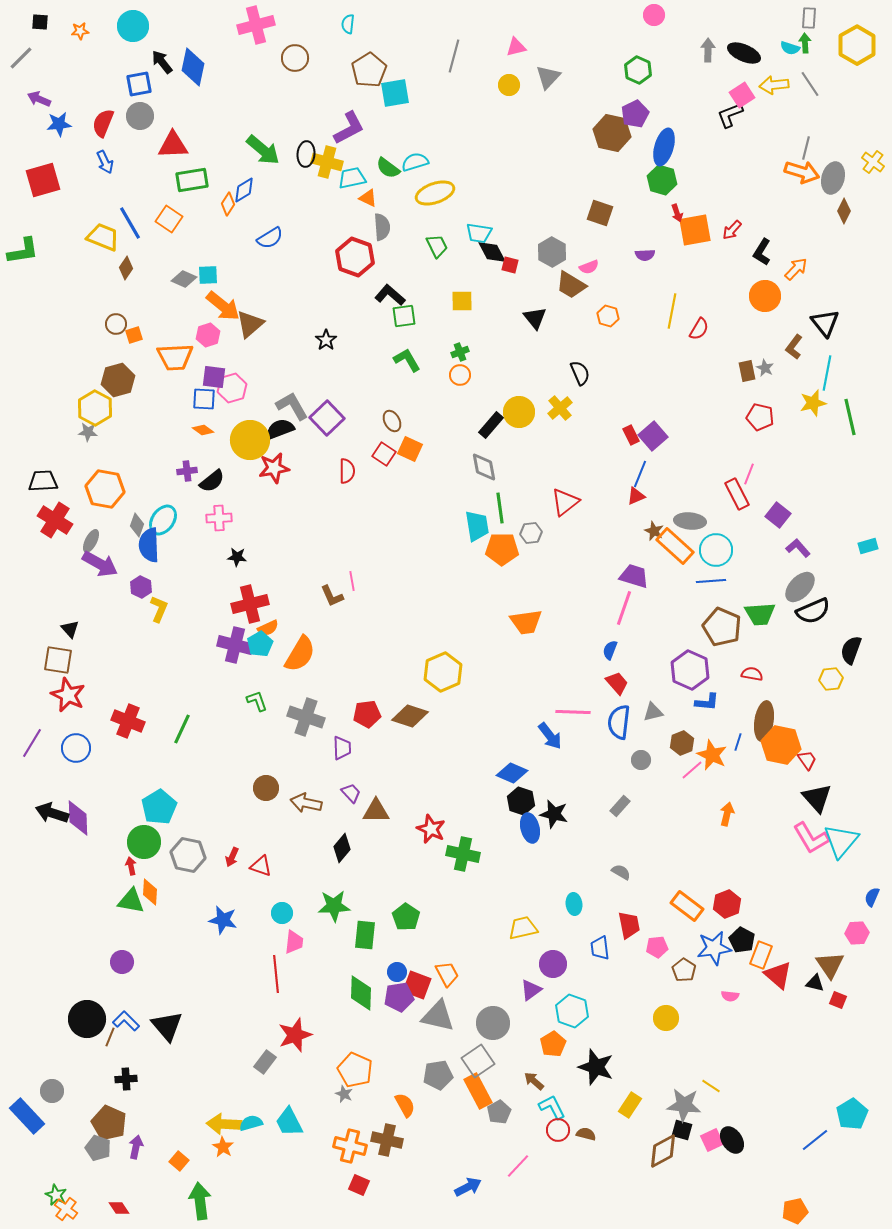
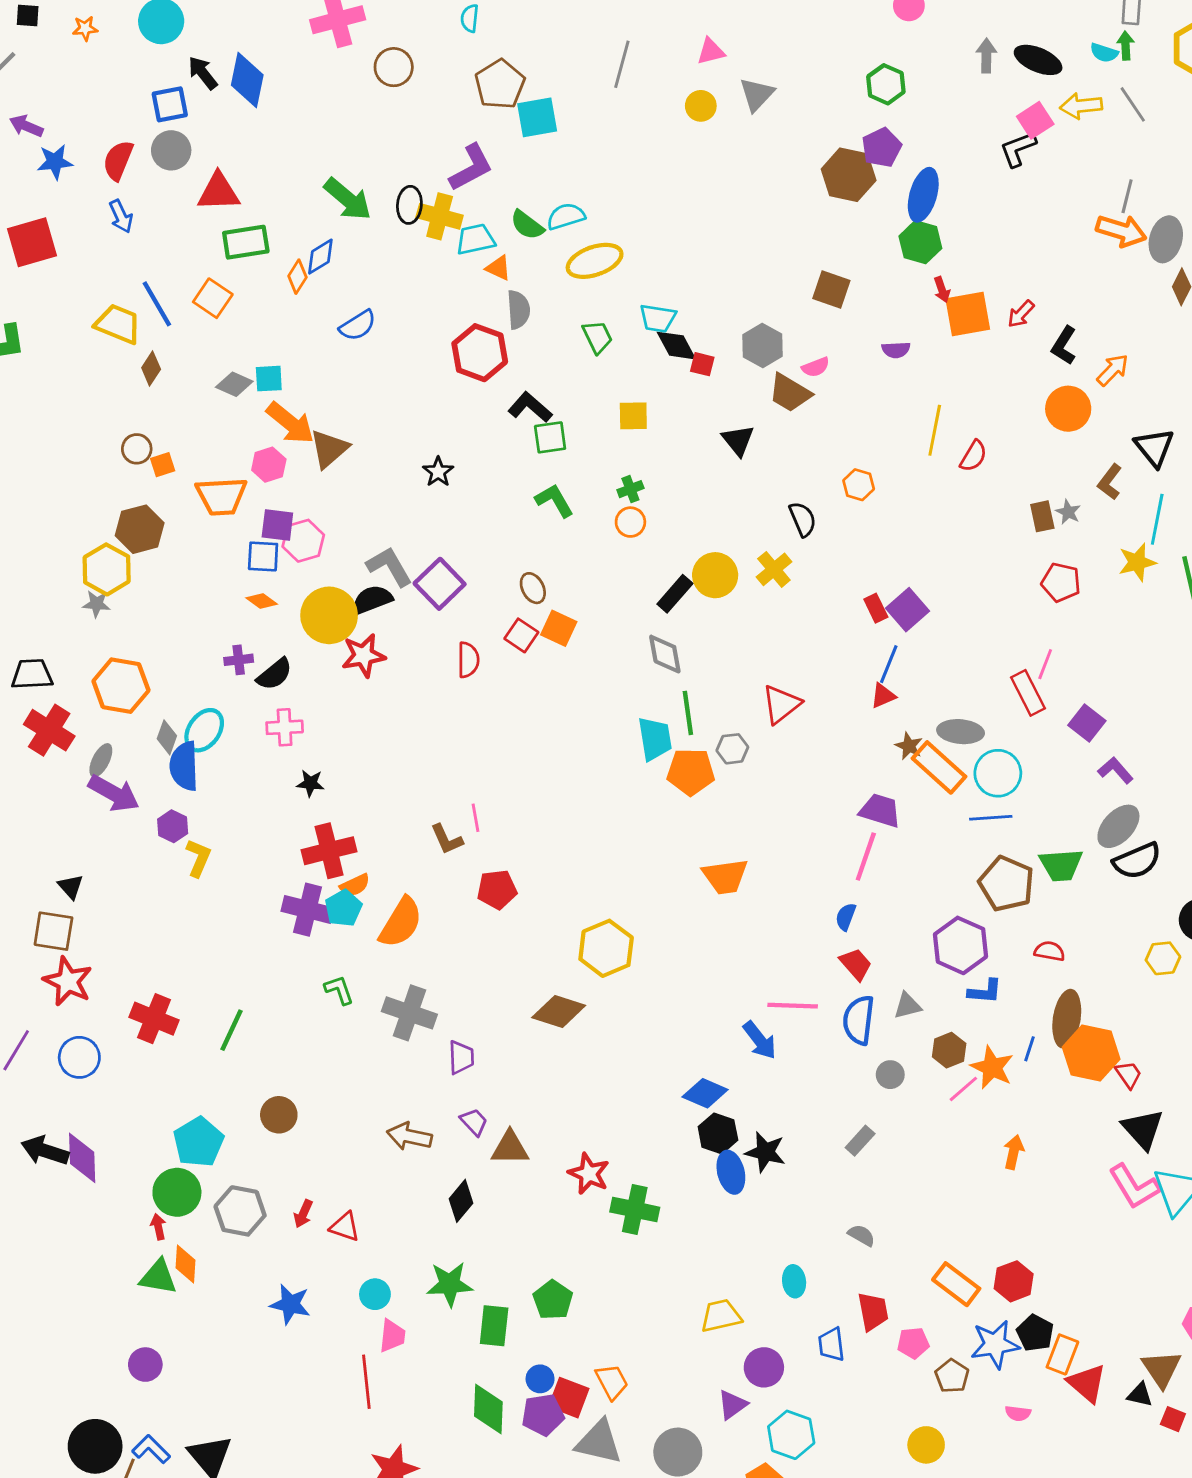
orange hexagon: (608, 316) -> (859, 485), moved
red pentagon: (367, 714) -> (497, 889), moved
brown circle: (266, 788) -> (279, 1115), moved

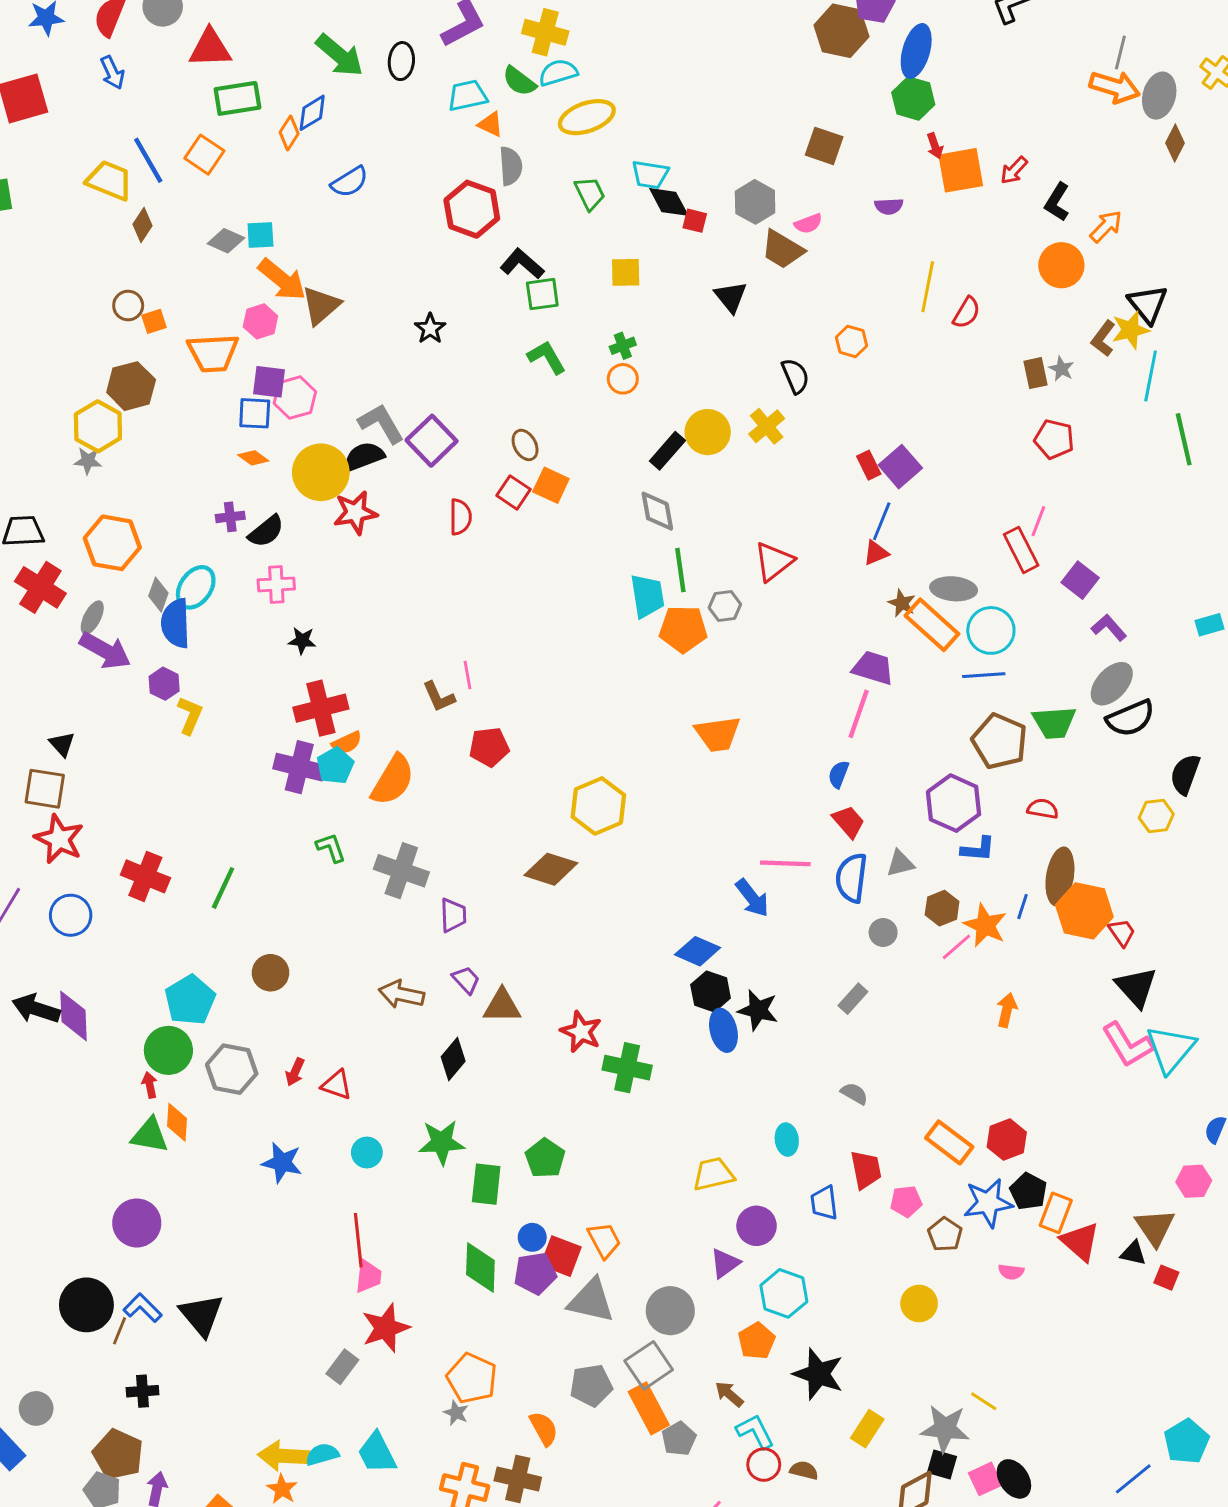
yellow cross: (440, 216) -> (545, 32), moved
yellow star: (1137, 562) -> (1130, 330), moved
pink trapezoid: (392, 1336) -> (368, 1276), moved
purple circle: (145, 1365) -> (137, 1223), size x1.4

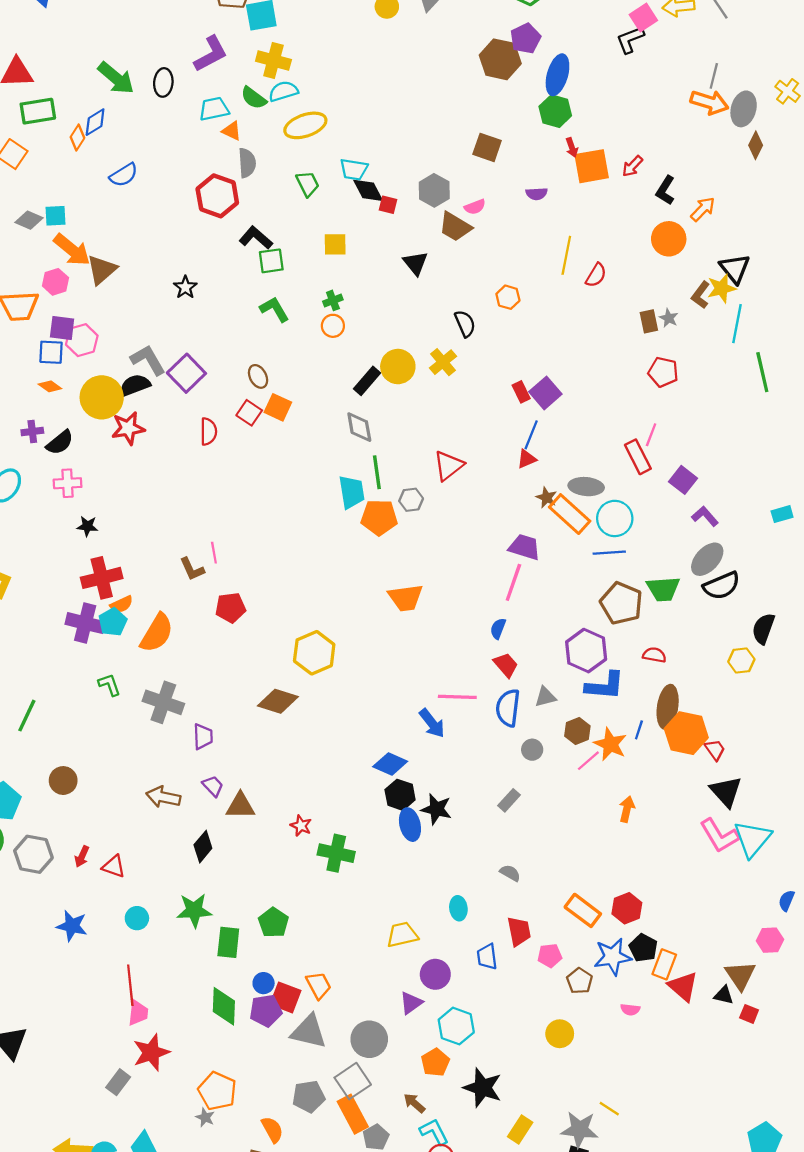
blue L-shape: (978, 849) -> (605, 686), size x1.5
red star: (581, 1032) -> (301, 826), size x0.7

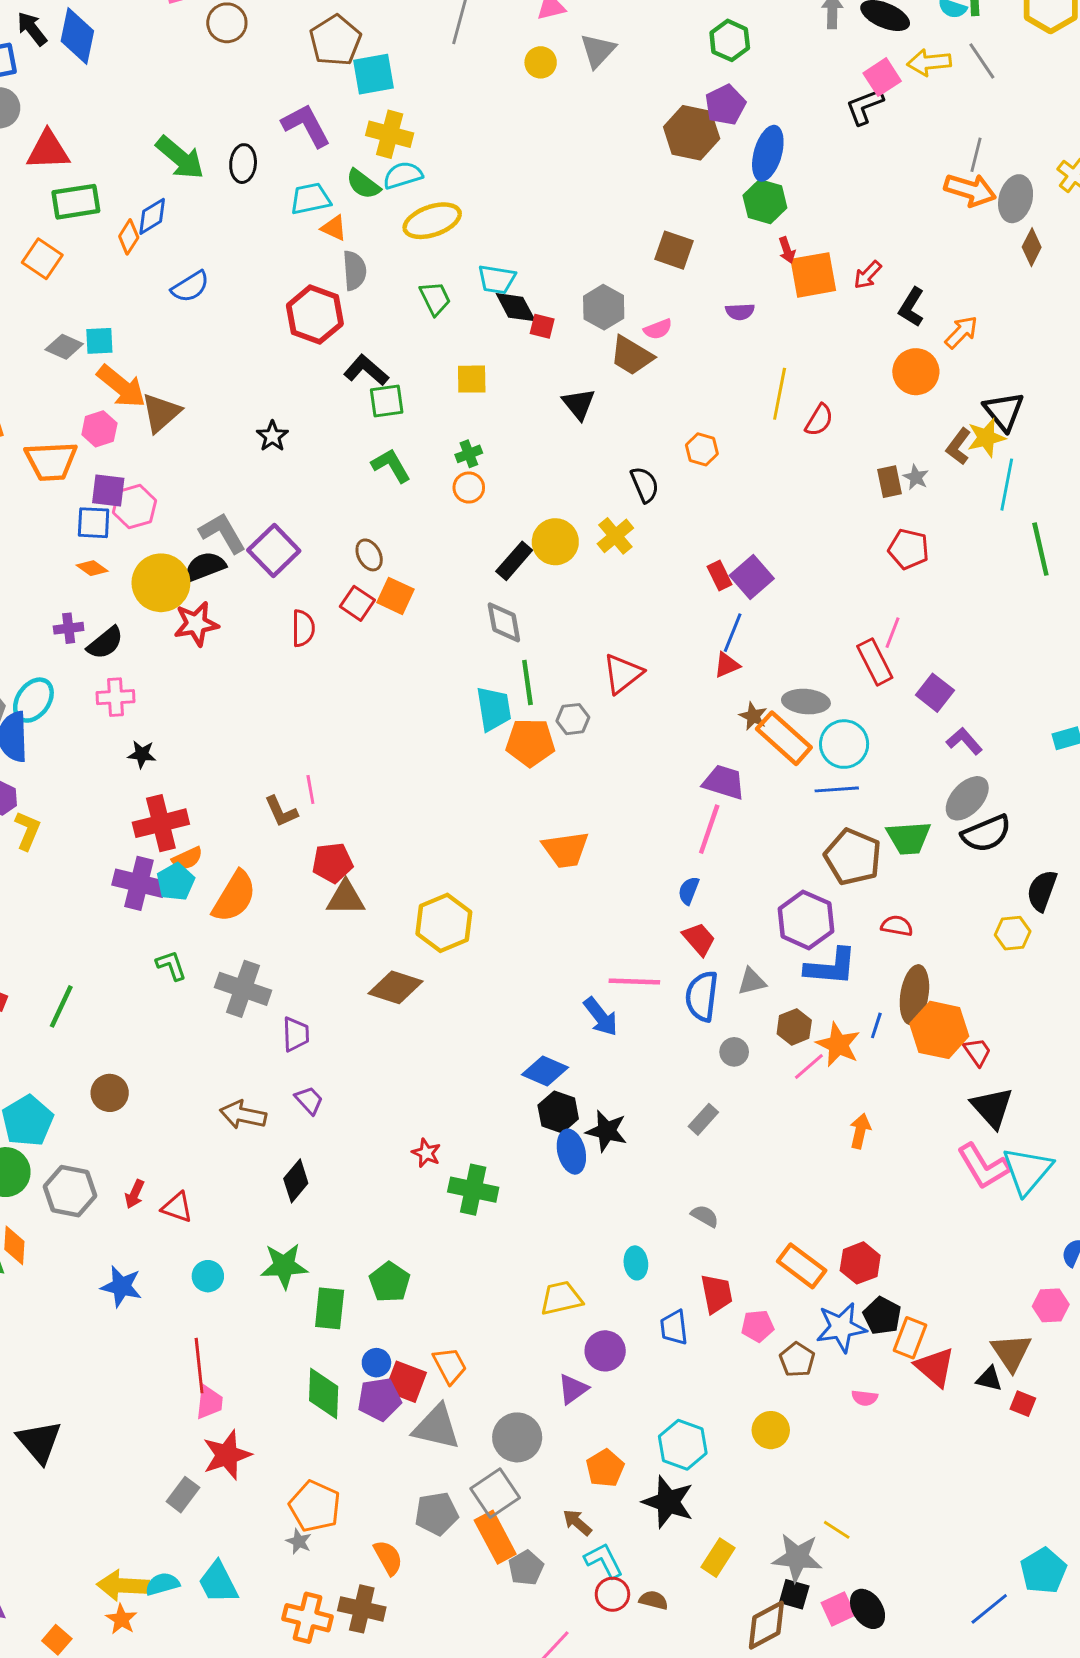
purple L-shape: (211, 54) -> (306, 125), turned -90
brown triangle: (240, 806) -> (346, 898), moved
cyan hexagon: (456, 1026) -> (683, 1445), moved

